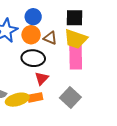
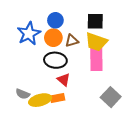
brown triangle: (50, 38) -> (72, 41), turned -40
red triangle: (42, 78) -> (64, 80), turned -32
gray square: (70, 97) -> (111, 97), moved

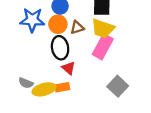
blue star: (29, 34) -> (32, 20), turned 30
pink rectangle: (96, 59) -> (103, 47), turned 30
black ellipse: (55, 60) -> (60, 48), turned 75

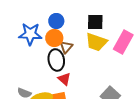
brown triangle: (77, 27) -> (66, 47), moved, turned -32
pink rectangle: (103, 47) -> (123, 42), moved

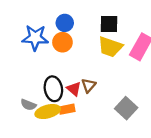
brown triangle: (66, 47) -> (89, 85), moved
black ellipse: (56, 60) -> (53, 89), moved

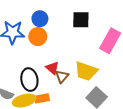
yellow trapezoid: (110, 47) -> (86, 71), moved
red triangle: (74, 89) -> (52, 68), moved

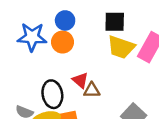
yellow trapezoid: (86, 71) -> (121, 47), moved
brown triangle: (62, 76) -> (92, 90), turned 48

